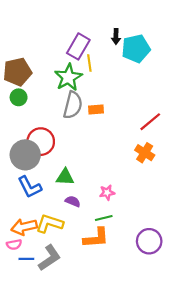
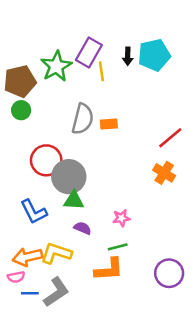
black arrow: (116, 36) -> (128, 56), moved
green star: (68, 77) -> (56, 66), moved
gray circle: (25, 155) -> (69, 177), moved

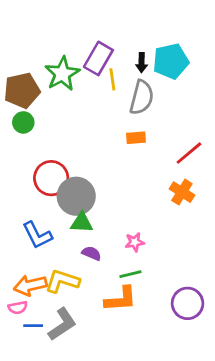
gray semicircle: (83, 119) -> (142, 97), moved
orange rectangle: (109, 124) -> (136, 138), moved

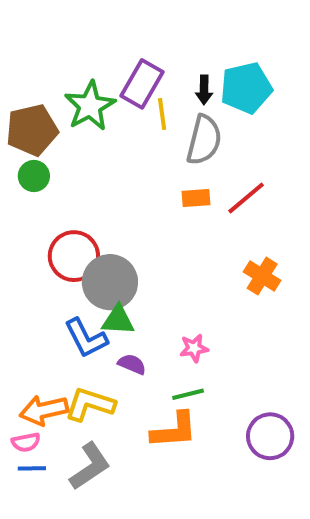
red line: (189, 153) -> (246, 198), moved
blue L-shape: (37, 235) -> (86, 338), moved
blue line: (33, 326) -> (32, 468), moved

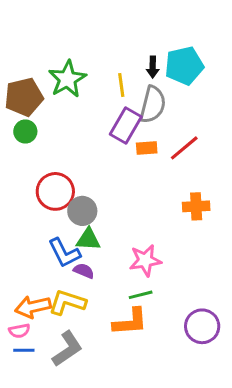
purple rectangle: (142, 84) -> (126, 126), moved
orange cross: (262, 276) -> (196, 206), turned -35
gray circle: (110, 282) -> (82, 211), size x0.7
pink star: (194, 348) -> (145, 260), size x1.5
purple semicircle: (132, 364) -> (84, 271), moved

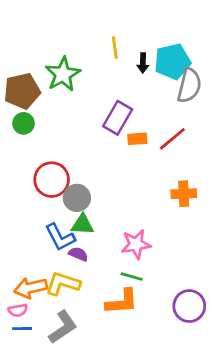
yellow line: (121, 85) -> (115, 48), moved
gray semicircle: (153, 105) -> (189, 85), moved
green line: (141, 295) -> (132, 277), turned 30

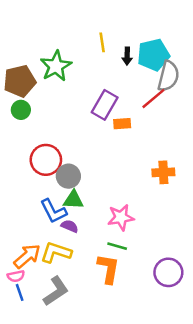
red line: (172, 139) -> (153, 99), moved
orange arrow: (31, 288) -> (27, 256), turned 152
orange L-shape: (122, 302) -> (108, 269), turned -76
blue line: (22, 329) -> (20, 292), turned 72

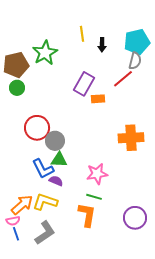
cyan pentagon: (153, 55) -> (137, 42), moved
gray semicircle: (168, 76) -> (135, 61), size x0.7
orange cross: (163, 172) -> (131, 138), size x1.4

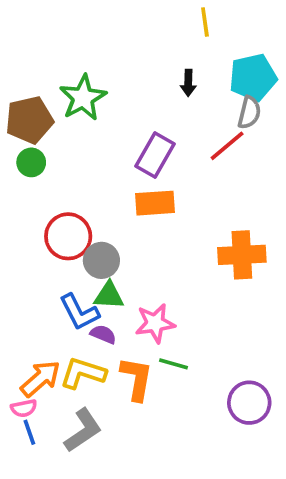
yellow line: (82, 34) -> (205, 22), moved
orange rectangle: (98, 99) -> (155, 203), moved, size x1.5
pink star: (97, 174) -> (155, 323), moved
orange L-shape: (87, 215) -> (137, 379), moved

